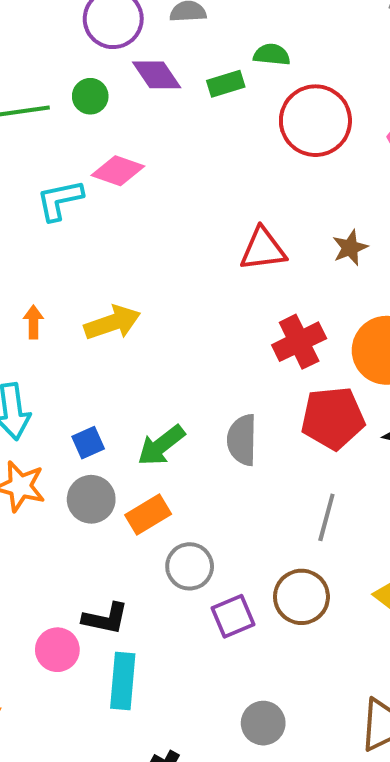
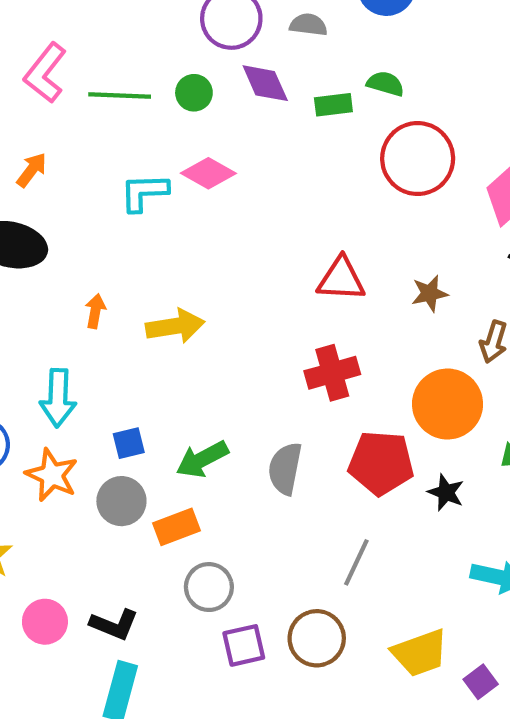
red cross: (299, 342) -> (332, 373), moved
pink circle: (57, 650) -> (45, 622), moved

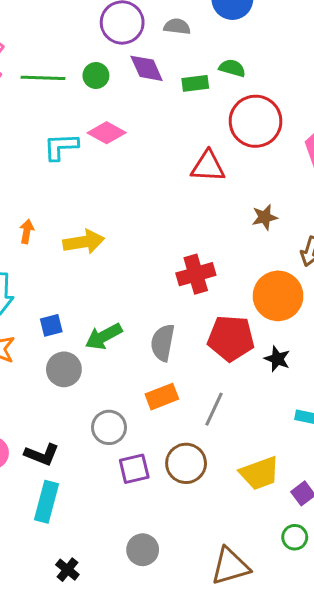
red triangle: (341, 279) -> (208, 166), moved
gray circle: (121, 501) -> (64, 369), moved
orange rectangle: (176, 527) -> (162, 397), moved

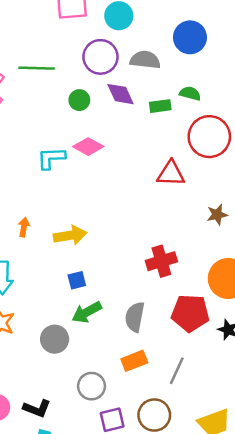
gray semicircle: (177, 27) -> (145, 60), size x1.4
green line: (43, 78) -> (37, 68), moved
blue square: (51, 325) -> (77, 280), moved

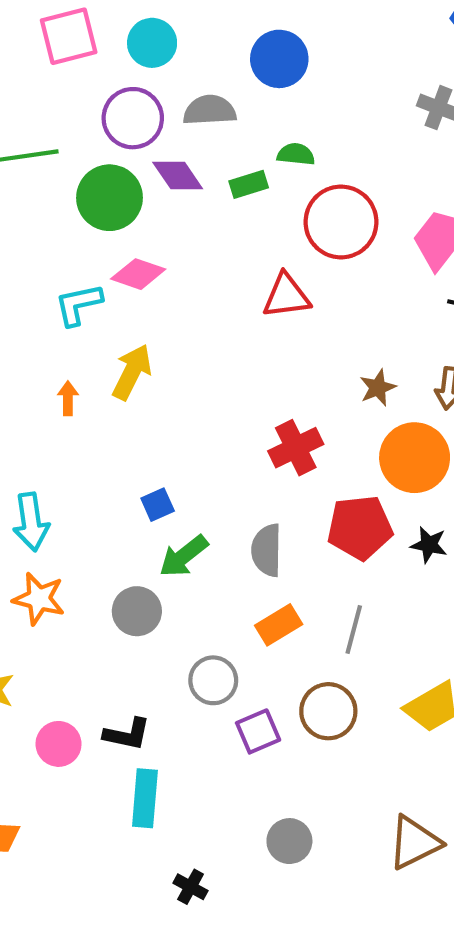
green circle: (79, 100) -> (109, 198), size x1.8
brown star: (217, 215) -> (378, 388), moved
orange arrow: (24, 227) -> (68, 398), moved
yellow arrow: (70, 235) -> (132, 372), moved, turned -44

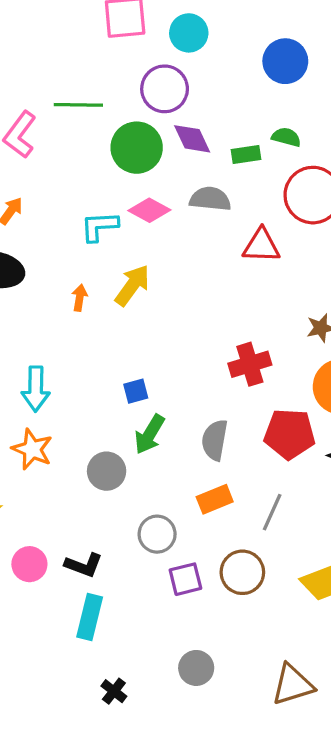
gray semicircle: (210, 110) -> (210, 199), moved
green arrow: (184, 556) -> (150, 434), turned -30

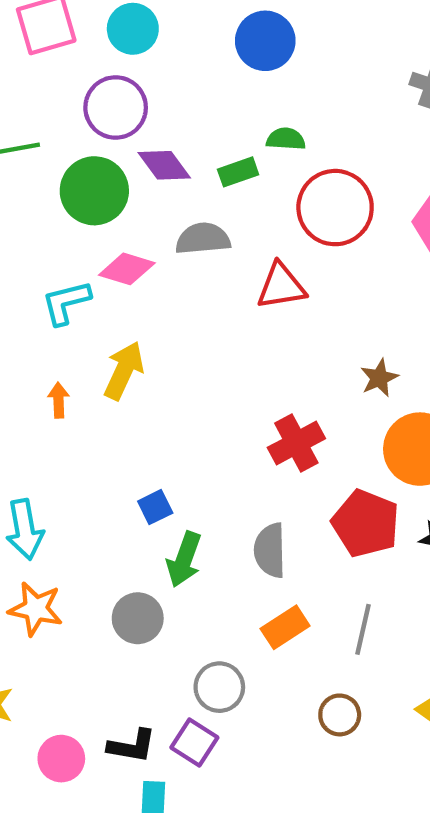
red pentagon: (290, 434) -> (366, 523), turned 30
brown circle: (242, 572) -> (340, 715), size x0.7
purple square: (185, 579) -> (194, 743), moved, turned -32

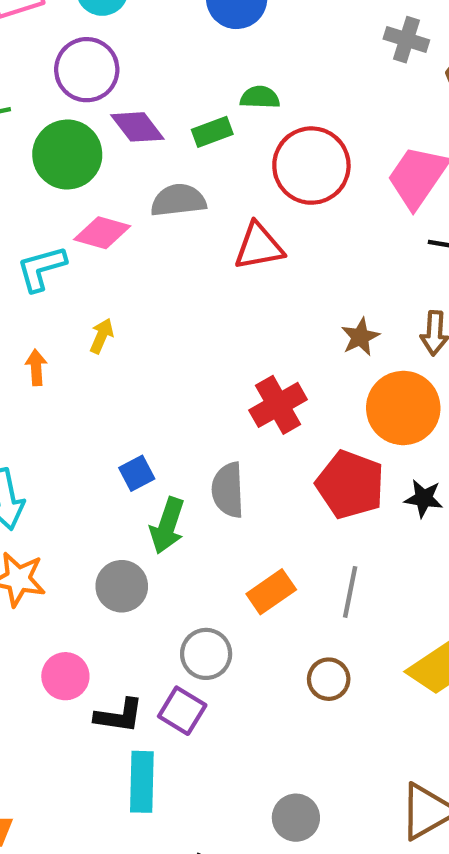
yellow arrow: (124, 371) -> (102, 336), size x0.6
gray semicircle: (270, 550) -> (228, 490), moved
pink circle: (61, 759) -> (65, 676), moved

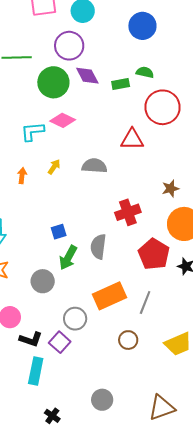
gray semicircle: (178, 200) -> (94, 166), moved
orange rectangle: (271, 592) -> (109, 296), size x1.5

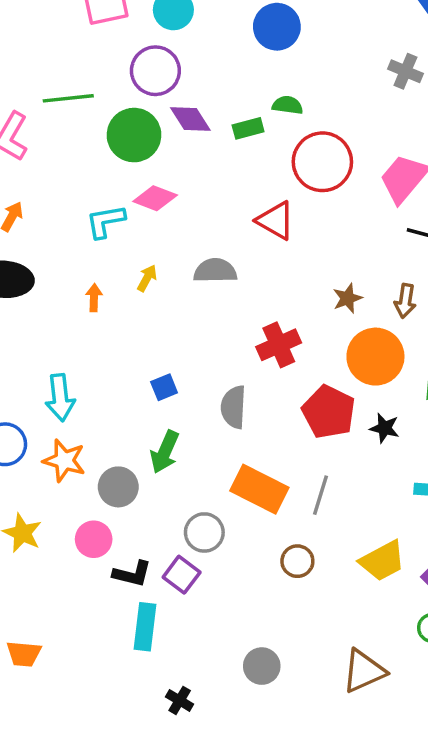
red triangle: (132, 139) -> (276, 221), turned 35
green arrow: (68, 258) -> (165, 452), moved
gray circle: (43, 281) -> (118, 487), moved
orange rectangle: (109, 296) -> (259, 489), turned 56

